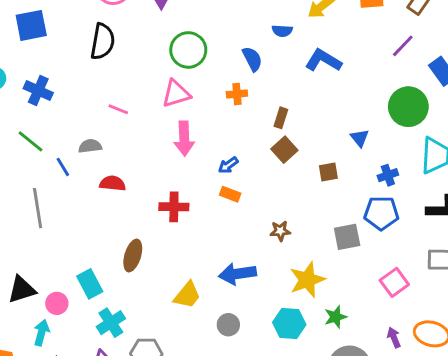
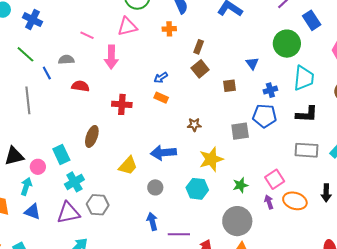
pink arrow: (184, 139) -> (111, 57), moved
pink square: (394, 282) -> (275, 179), moved
green star: (336, 317) -> (240, 185), moved

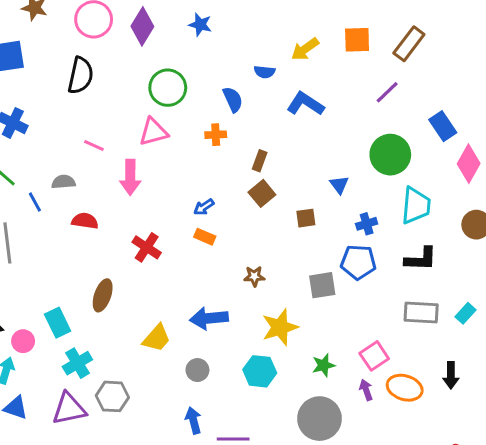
blue rectangle: (312, 20) -> (443, 126), moved
red cross: (122, 104) -> (147, 247), turned 30

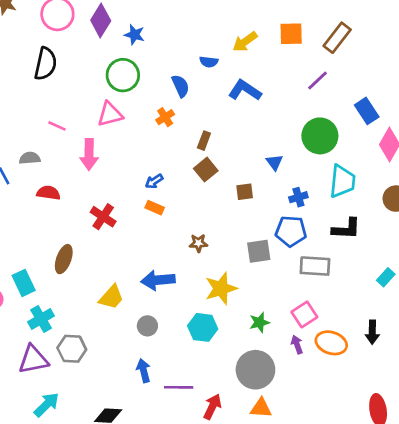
blue star: (200, 25) -> (135, 35), moved
orange cross: (216, 135) -> (165, 117), turned -30
gray rectangle: (421, 312) -> (315, 266), moved

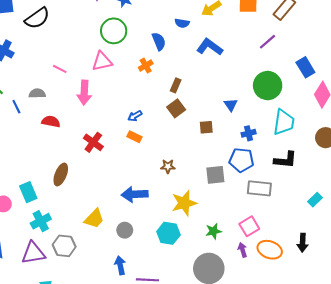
black semicircle: (46, 64) -> (37, 18), moved, turned 40
yellow trapezoid: (111, 297) -> (94, 219), moved

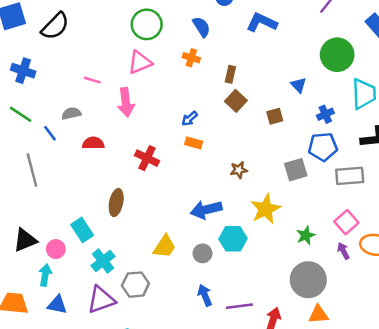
orange cross: (146, 66) -> (191, 58), turned -32
cyan hexagon: (168, 233) -> (233, 239), moved

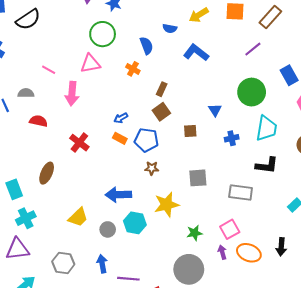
blue pentagon: (323, 147) -> (146, 140), moved
gray hexagon: (135, 285) -> (63, 263), moved

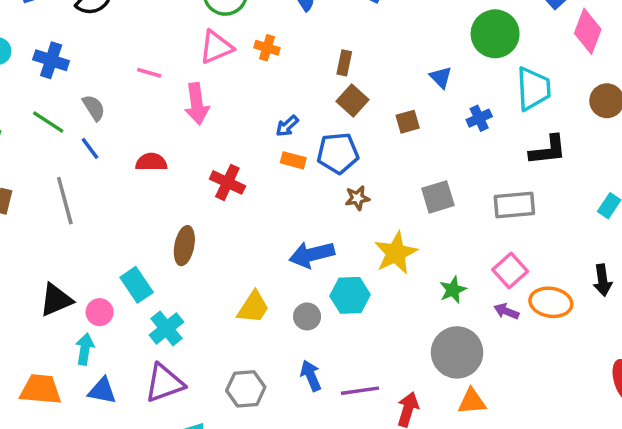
orange cross: (133, 69) -> (267, 48), moved
gray semicircle: (26, 93) -> (94, 108), moved, turned 70
purple arrow: (222, 252) -> (506, 311), turned -40

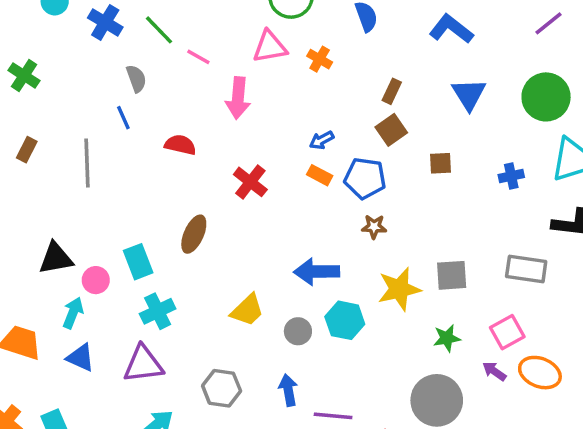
blue triangle: (441, 77) -> (469, 94), moved, size x1.5
green line: (48, 122) -> (159, 30), moved
gray square: (438, 197) -> (452, 275), moved

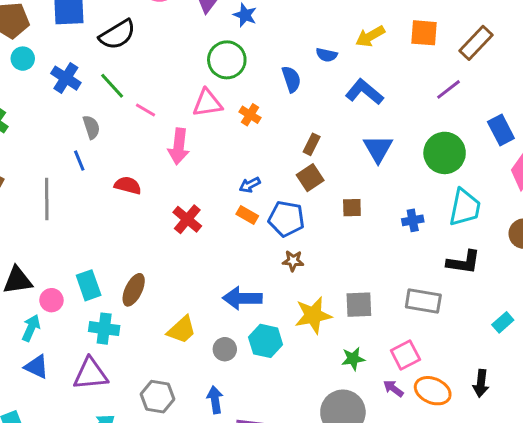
brown ellipse: (194, 234) -> (134, 290), moved
cyan cross: (158, 311) -> (104, 329), turned 32

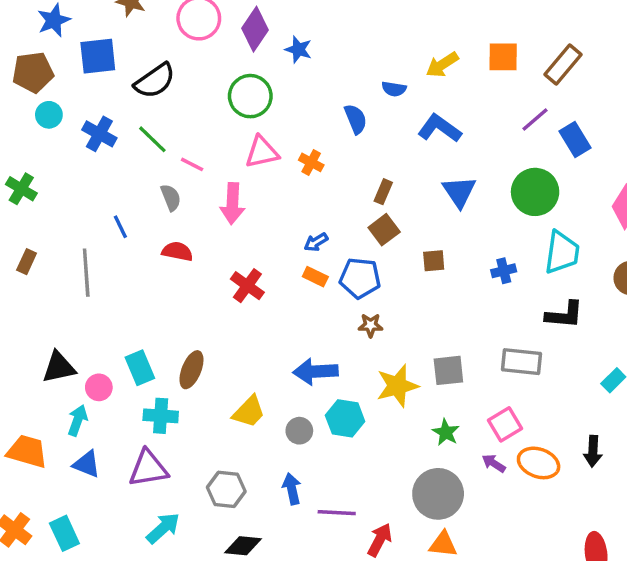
green circle: (227, 60) -> (250, 96), moved
gray semicircle: (91, 127) -> (171, 197), moved
blue rectangle: (501, 130) -> (575, 140), moved
green star: (353, 359) -> (446, 432), turned -30

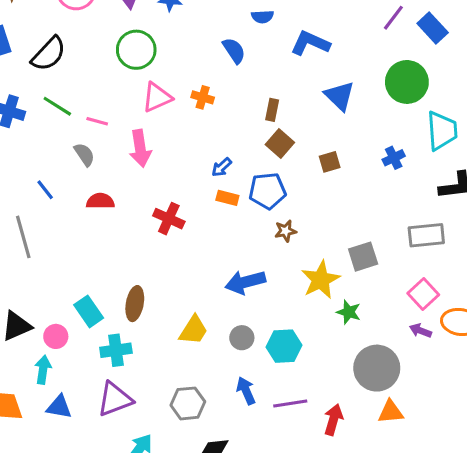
cyan hexagon: (345, 418) -> (284, 346), moved
green star: (446, 432) -> (349, 312), moved

